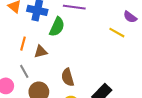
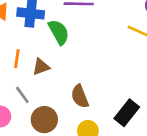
green semicircle: (57, 27) -> (59, 32), turned -48

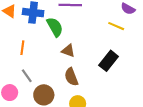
brown triangle: (41, 67) -> (68, 51), moved, turned 40
black rectangle: (127, 113) -> (109, 61), moved

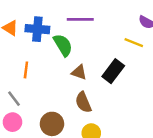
black rectangle: (109, 61) -> (113, 71), moved
gray line: (27, 76) -> (14, 99), moved

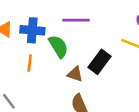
orange line: (26, 70) -> (30, 63), moved
black rectangle: (113, 71) -> (99, 62), moved

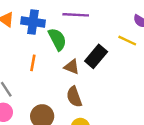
orange line: (30, 63) -> (33, 63), moved

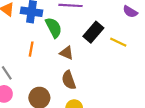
yellow line: (127, 41) -> (118, 42), moved
black rectangle: (96, 56) -> (93, 32), moved

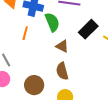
orange line: (31, 49) -> (25, 33), moved

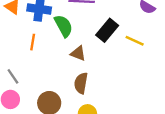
brown semicircle: (62, 71) -> (81, 83), turned 30

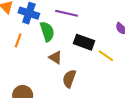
black rectangle: (107, 30) -> (84, 42), turned 60
brown semicircle: (81, 83) -> (69, 79), moved

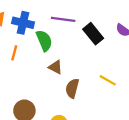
black rectangle: (84, 42) -> (93, 34), moved, turned 36
yellow line: (106, 56) -> (108, 80), moved

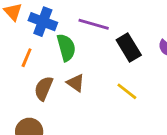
yellow line: (108, 80) -> (127, 91), moved
brown semicircle: (72, 88) -> (44, 88), moved

